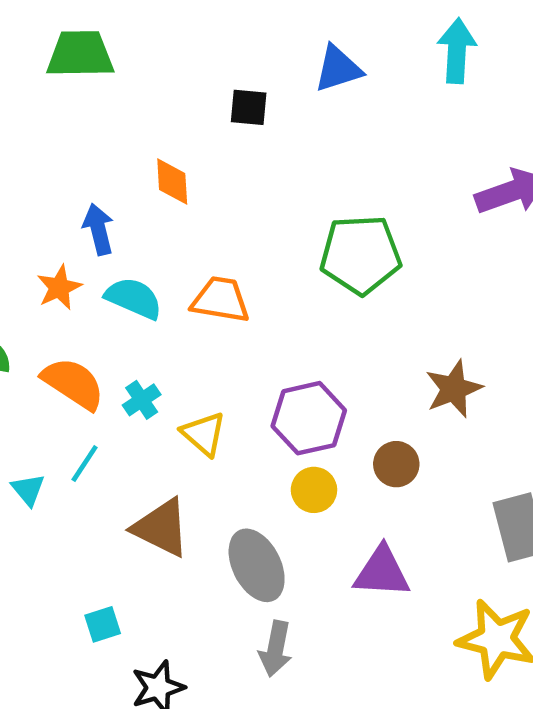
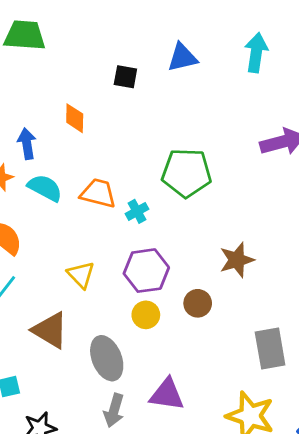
cyan cross: (142, 400) -> (137, 211), moved
purple triangle: (382, 572) -> (167, 394), moved

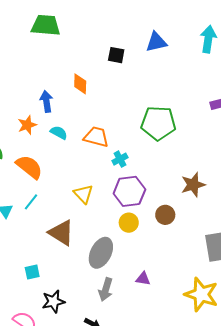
cyan semicircle: (45, 188) -> (59, 133), size x0.7
cyan cross: (137, 211) -> (120, 159), moved
gray ellipse: (107, 358) -> (101, 253), turned 48
purple triangle: (167, 394) -> (143, 279), size x0.6

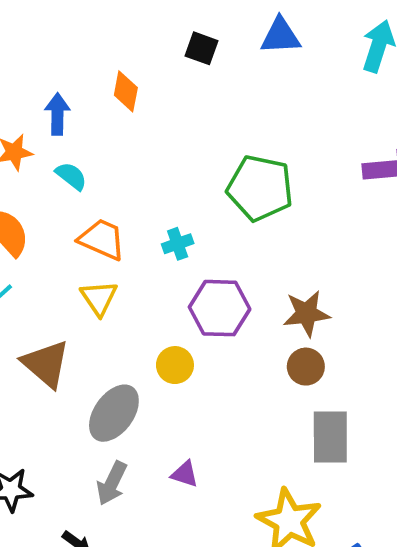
orange trapezoid: (96, 137) -> (102, 239), moved
purple hexagon: (129, 191) -> (220, 308), moved
brown circle: (165, 215) -> (306, 367), moved

